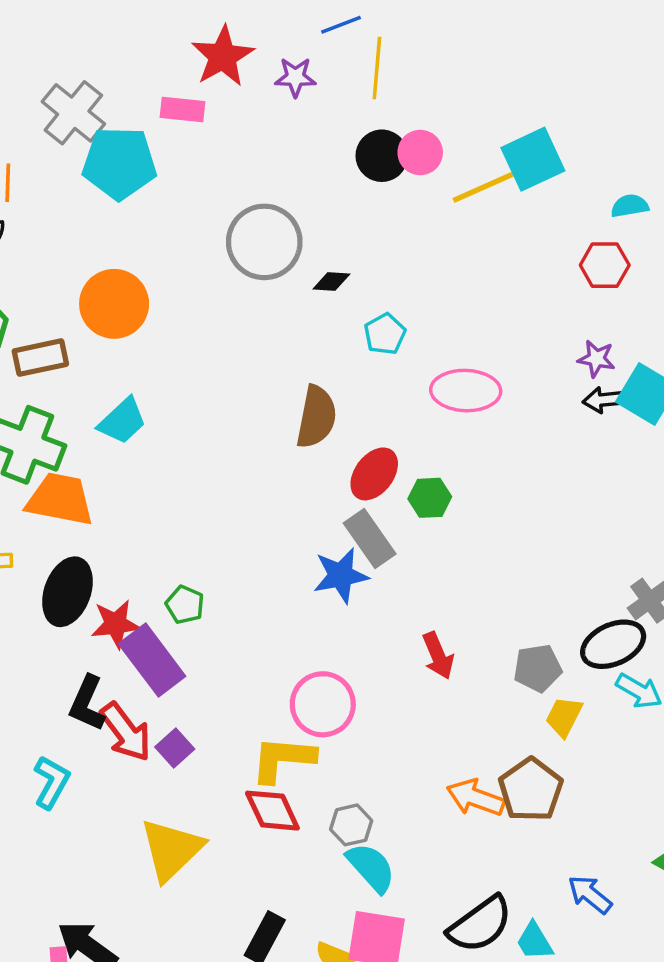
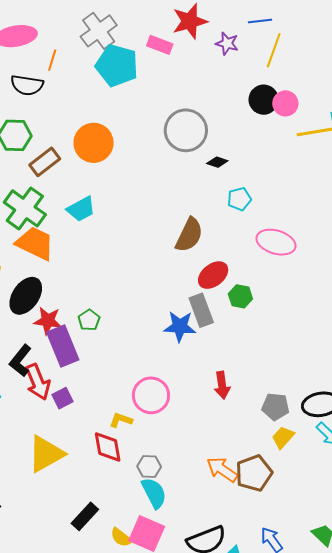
brown rectangle: (40, 358) -> (45, 162), turned -40
yellow L-shape: (283, 759) -> (121, 420), size x0.6

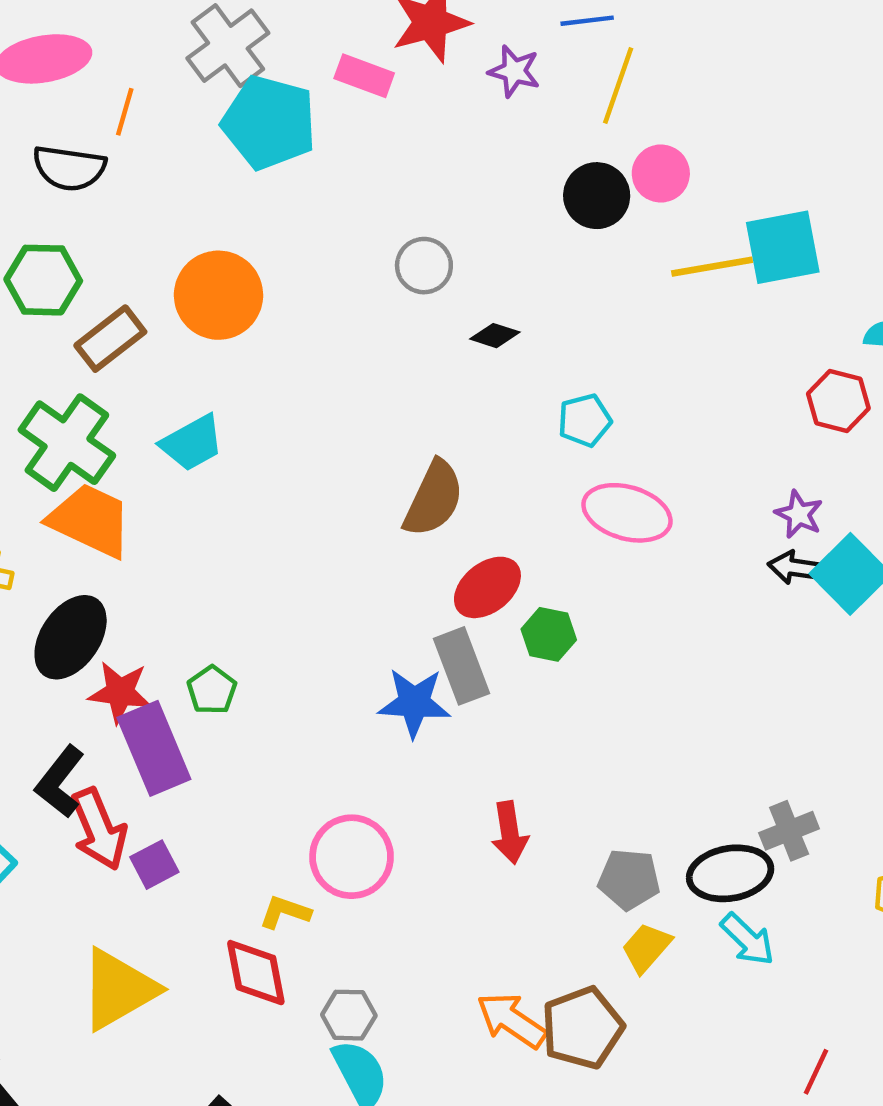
pink circle: (285, 103) -> (661, 174), moved
gray circle: (186, 130) -> (424, 266), size x0.6
cyan pentagon: (239, 199) -> (585, 420), moved

